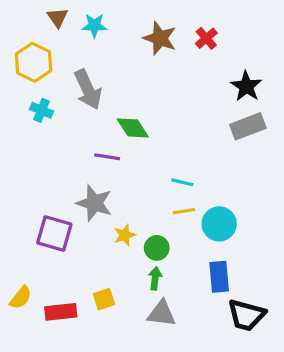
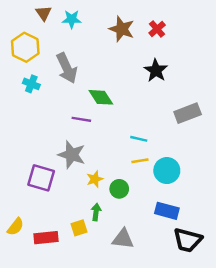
black star: (246, 86) -> (156, 70), moved
gray rectangle: (248, 126) -> (188, 113), moved
blue rectangle: (219, 277) -> (167, 211), turned -70
green arrow: (155, 278) -> (96, 212), moved

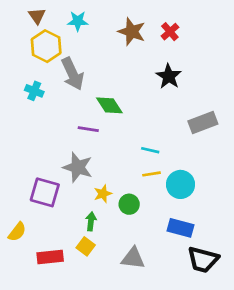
brown triangle: (44, 13) -> (37, 16), moved
yellow hexagon: (25, 47) -> (46, 46), moved
green arrow: (96, 212) -> (91, 221), moved
yellow semicircle: (15, 227) -> (17, 232), moved
yellow square: (79, 228) -> (86, 246), turned -35

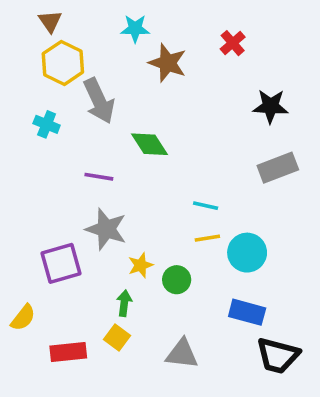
cyan star: (78, 21) -> (135, 29), moved
brown star: (132, 32) -> (168, 63), moved
black star: (169, 76) -> (271, 106), moved, turned -30
purple line: (88, 129) -> (99, 177), moved
purple square: (45, 192) -> (61, 263), turned -32

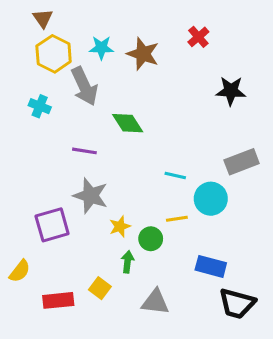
cyan star: (135, 29) -> (101, 48), moved
gray rectangle: (278, 168) -> (242, 162), moved
yellow line: (207, 238) -> (177, 219), moved
cyan circle: (247, 253) -> (211, 199), moved
green arrow: (124, 303) -> (128, 262), moved

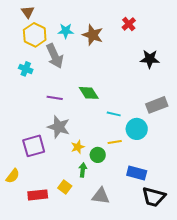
green diamond: (128, 123) -> (89, 93), moved

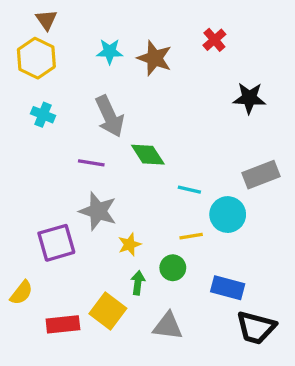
yellow hexagon: (35, 35) -> (36, 58), moved
gray arrow: (55, 56) -> (110, 116), moved
green circle: (98, 155) -> (173, 268), moved
yellow square: (65, 187) -> (108, 311), size x1.5

